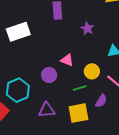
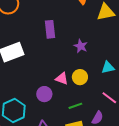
yellow circle: (92, 71) -> (80, 77), moved

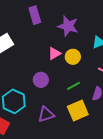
purple star: (81, 46) -> (68, 26), size x1.5
pink triangle: (62, 79) -> (54, 53), moved, turned -40

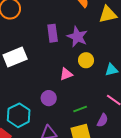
purple star: (68, 26) -> (77, 37), moved
yellow circle: (73, 57) -> (86, 60), moved

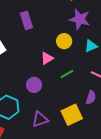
purple star: (77, 37) -> (80, 19), moved
green line: (80, 109) -> (67, 74), moved

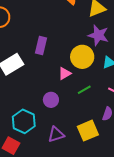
purple rectangle: (26, 20) -> (41, 45), moved, turned 30
yellow circle: (64, 41) -> (82, 57), size x1.5

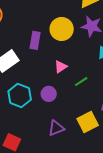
yellow circle: (82, 57) -> (62, 29), moved
cyan hexagon: (24, 121) -> (20, 95), moved

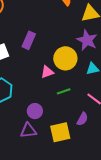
yellow circle: (62, 29) -> (65, 58), moved
purple circle: (49, 94) -> (35, 111), moved

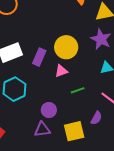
purple rectangle: (29, 40) -> (39, 57), moved
yellow circle: (65, 58) -> (66, 47), moved

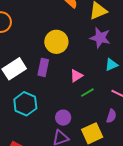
yellow circle: (66, 47) -> (56, 42), moved
pink triangle: (61, 71) -> (76, 76), moved

